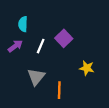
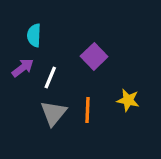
white line: (41, 46) -> (50, 78), moved
orange line: (59, 90) -> (88, 110), moved

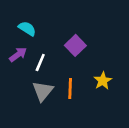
cyan semicircle: (34, 35) -> (27, 29), turned 120
yellow star: (128, 100) -> (103, 81), turned 30

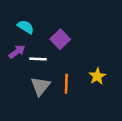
purple square: (75, 45) -> (60, 39), moved
white line: (40, 62) -> (38, 59), turned 70

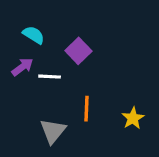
yellow star: (97, 76) -> (133, 118), moved
gray triangle: (40, 86) -> (53, 131), moved

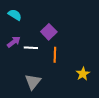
cyan semicircle: (34, 35) -> (15, 15), moved
orange line: (86, 109) -> (55, 55), moved

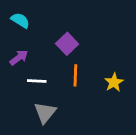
white line: (31, 48) -> (37, 81), moved
yellow star: (83, 74) -> (114, 82), moved

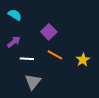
orange line: (75, 75) -> (55, 55), turned -63

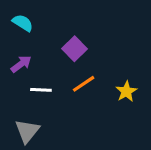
orange line: (55, 55) -> (84, 84), turned -63
gray triangle: (33, 82) -> (27, 131), moved

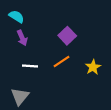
purple square: (74, 49) -> (67, 36), moved
purple arrow: (21, 64) -> (22, 38), moved, turned 104

